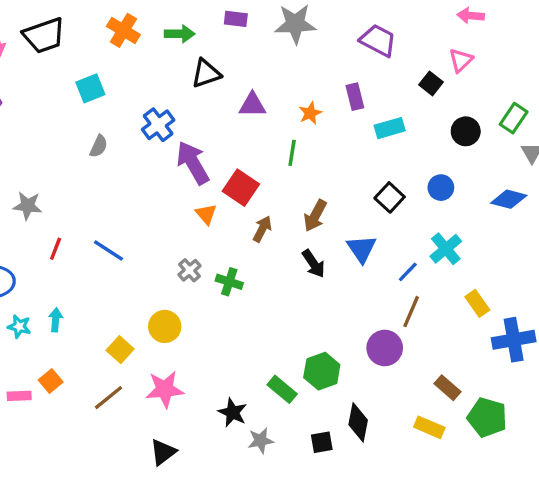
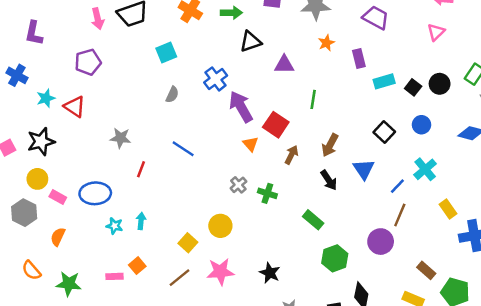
black square: (431, 83) -> (413, 87), moved
orange star: (310, 113) -> (326, 43), moved
blue line: (109, 250) -> (183, 149), moved
green rectangle: (282, 389) -> (313, 220), moved
black star: (233, 412) -> (270, 273), moved

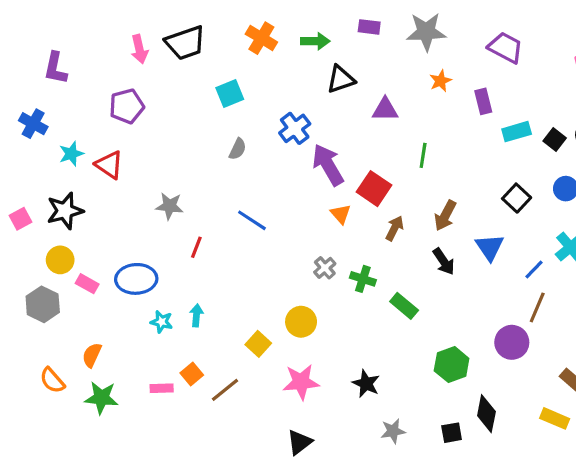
green rectangle: (313, 220) -> (404, 306), moved
orange semicircle: (58, 237) -> (92, 355), moved
brown line: (179, 278) -> (225, 390), moved

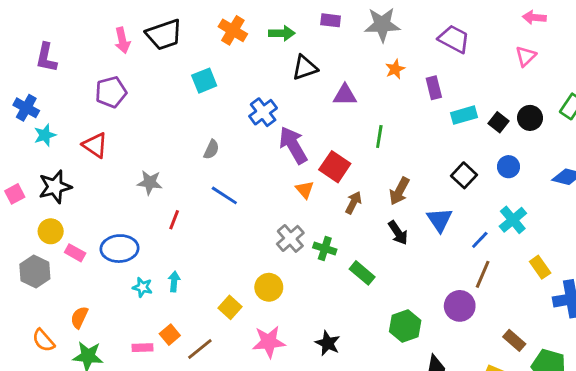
gray semicircle: (238, 149) -> (211, 149), moved
cyan star: (71, 154) -> (45, 135), moved
gray cross: (325, 268) -> (290, 238), size x1.4

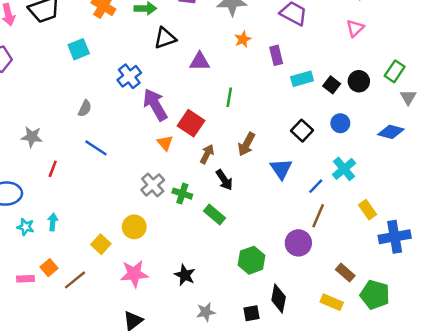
black arrow: (398, 233) -> (224, 180), moved

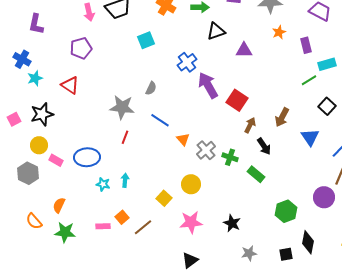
green line: (229, 97) -> (309, 80), moved, turned 49
gray star: (32, 137) -> (122, 107), moved, size x1.4
orange triangle: (165, 143) -> (183, 139), moved

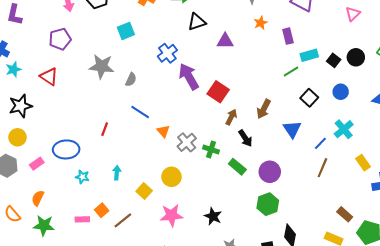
gray star: (122, 107) -> (102, 66), moved
pink rectangle: (56, 160) -> (37, 164), moved, turned -64
cyan arrow: (125, 180) -> (117, 173), moved
purple circle: (324, 197) -> (270, 172), moved

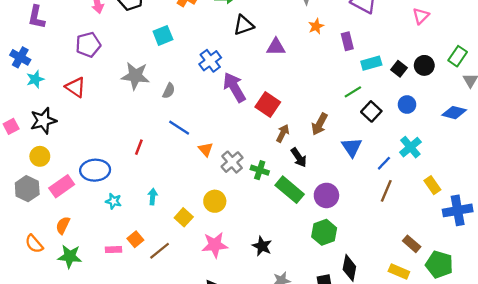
green line: (291, 71) -> (353, 92), moved
pink rectangle: (37, 164) -> (62, 186), size x1.5
green rectangle: (237, 167) -> (290, 190), size x1.4

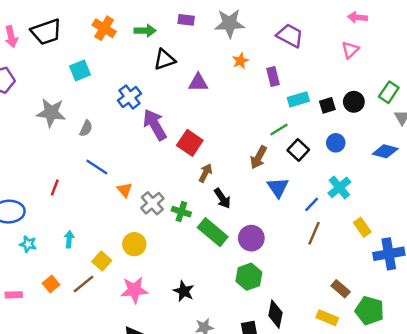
black square: (399, 69) -> (327, 105), turned 35
brown arrow: (320, 124) -> (259, 157), moved
pink rectangle: (113, 250) -> (14, 295), moved
brown line: (160, 251) -> (84, 284), moved

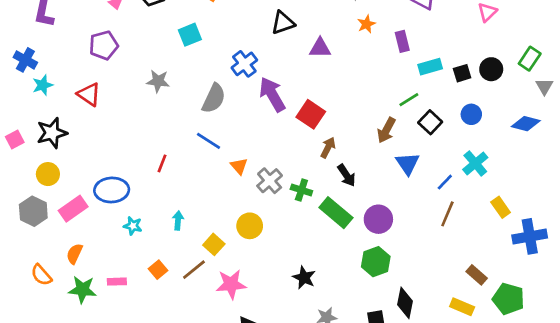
gray star: (51, 113) -> (158, 81), size x0.7
gray semicircle: (86, 128) -> (214, 98), moved, size x1.6
pink star: (134, 290) -> (231, 284), moved

